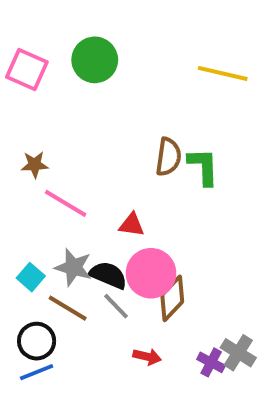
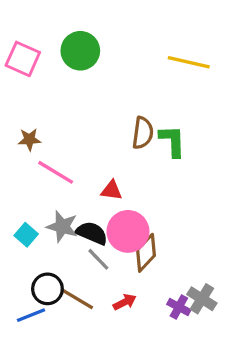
brown line: (68, 308) -> (77, 299), moved
black circle: (37, 341) -> (47, 289), moved
red arrow: (147, 357) -> (125, 302), turned -40

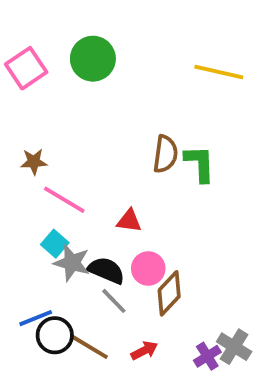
pink square: (23, 59) -> (26, 68), turned 32
pink circle: (128, 231) -> (148, 268), size x0.7
cyan square: (26, 235) -> (55, 244), moved
purple cross: (179, 307) -> (207, 356), turned 30
blue line: (31, 315) -> (36, 318), moved

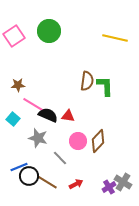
cyan square: (55, 244) -> (13, 119), moved
black semicircle: (106, 270) -> (48, 115), moved
brown diamond: (169, 293) -> (98, 141), moved

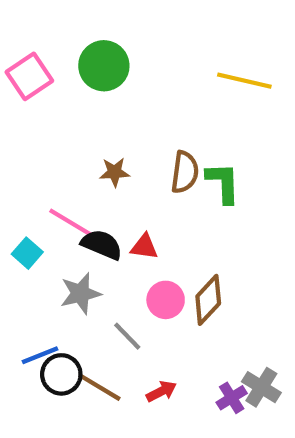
brown star: (18, 85) -> (115, 172), moved
gray star: (38, 138) -> (80, 293), turned -30

